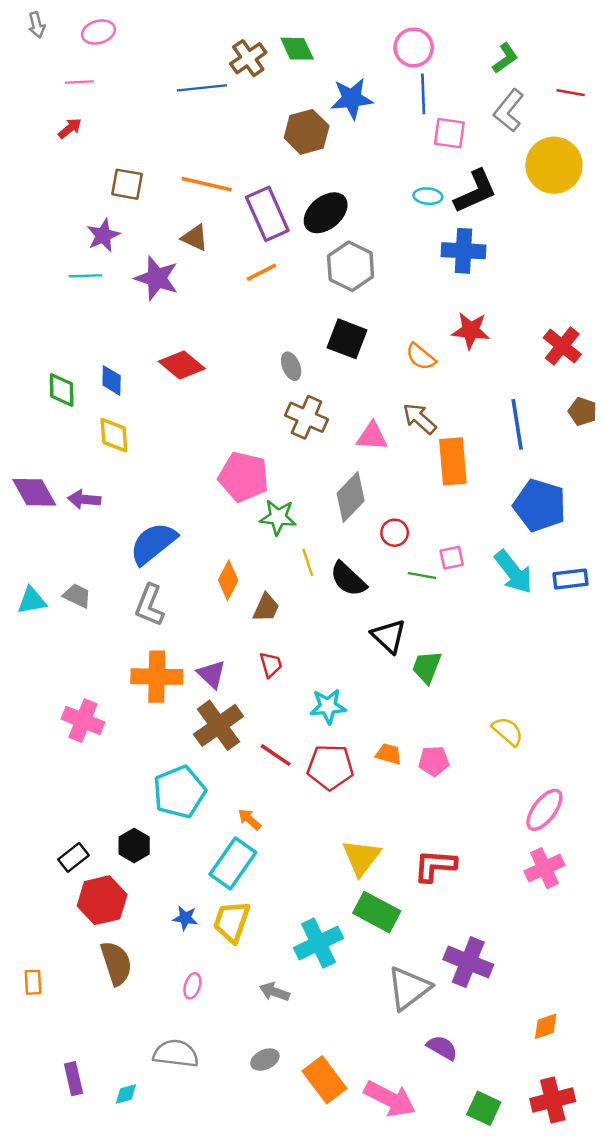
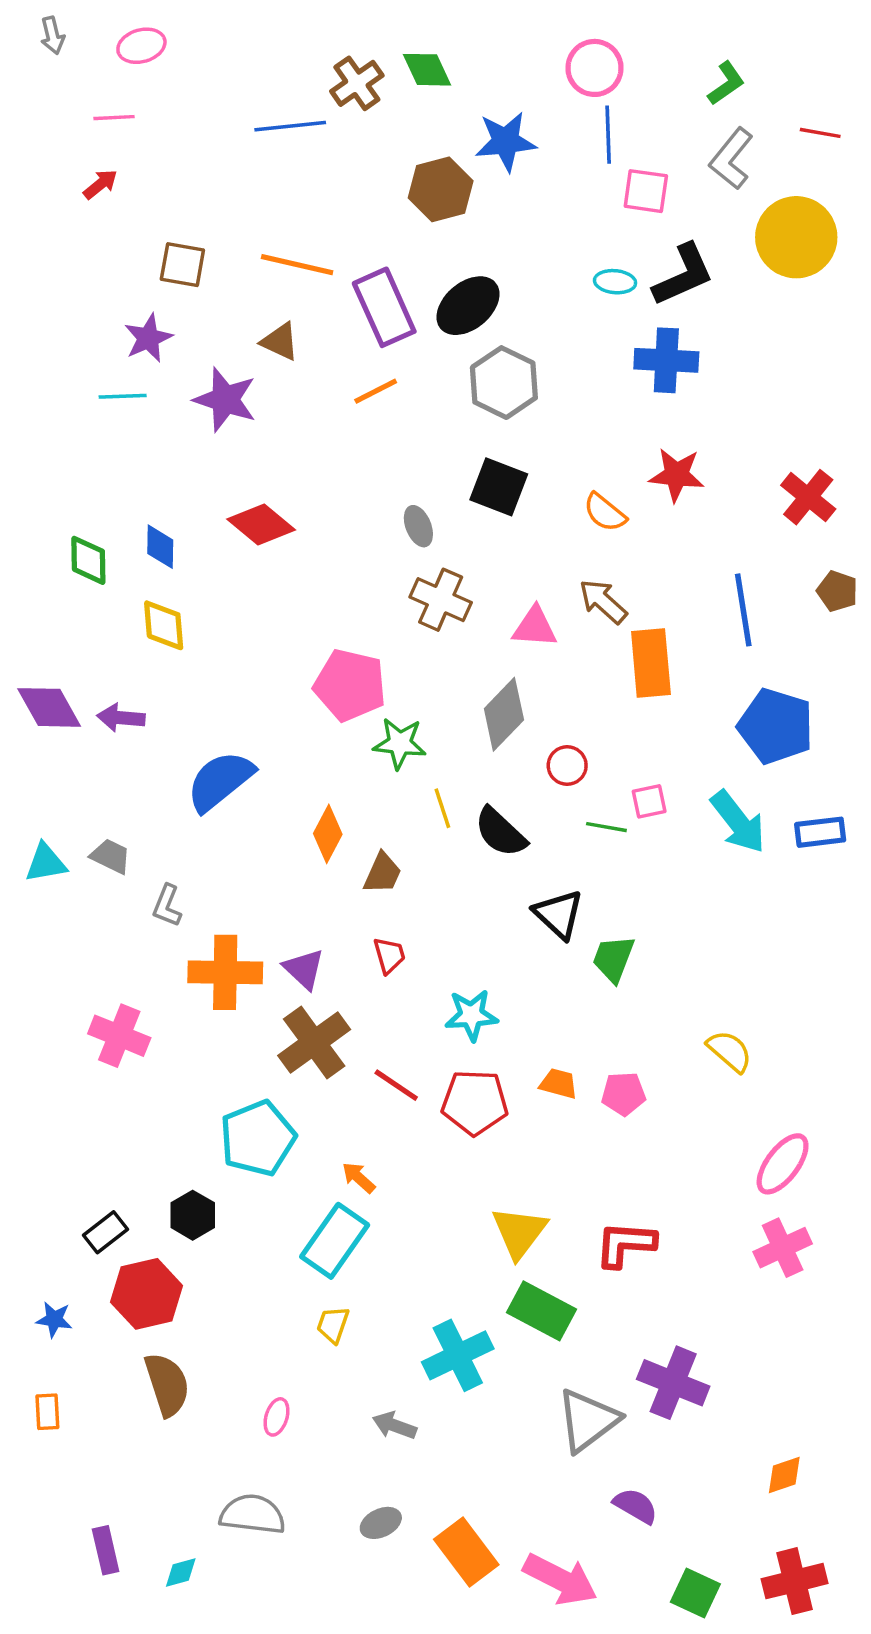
gray L-shape: (150, 605) -> (167, 906), moved, size x0.7
blue star: (185, 918) -> (54, 1319), moved
yellow trapezoid: (232, 922) -> (333, 1325), size x0.6

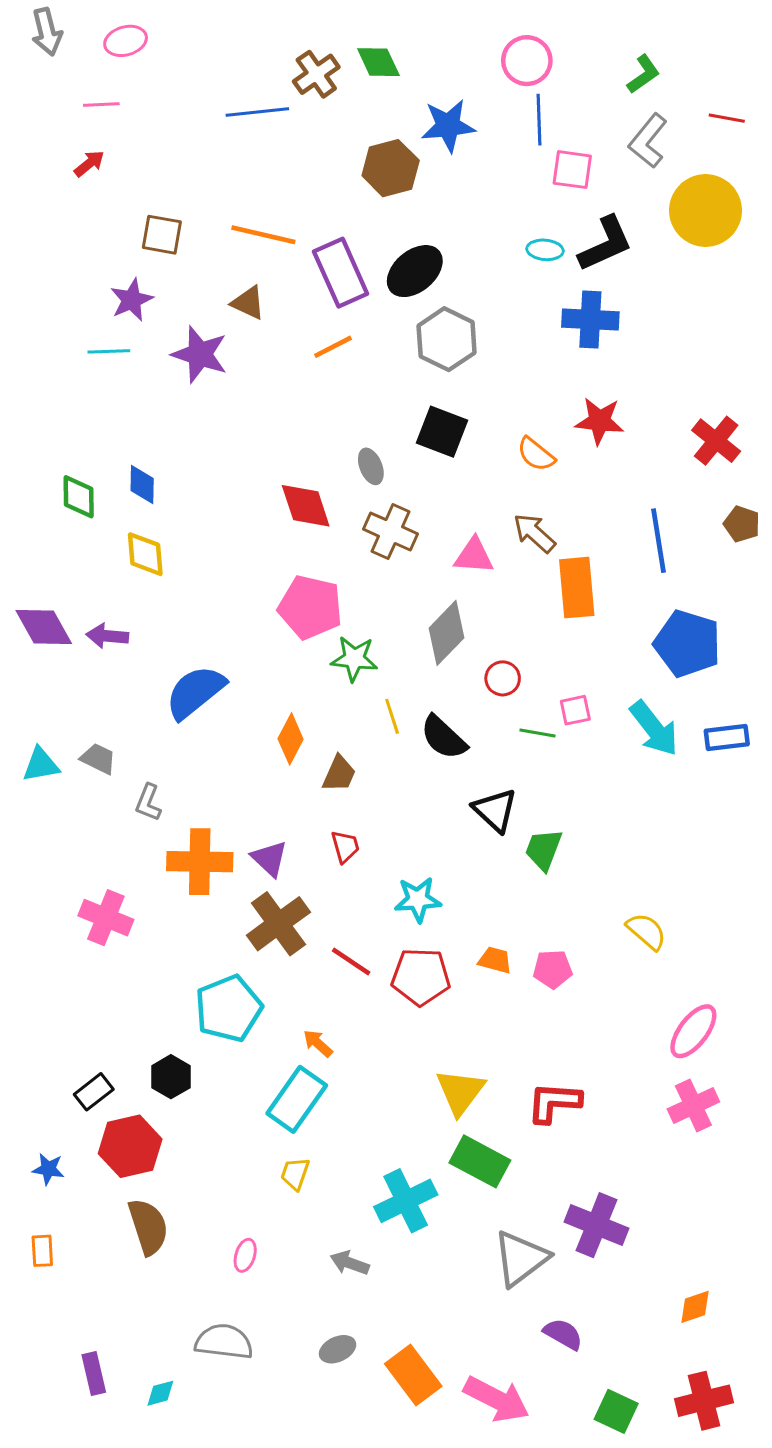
gray arrow: (53, 35) -> (47, 32), size x1.4
red diamond: (261, 524) -> (306, 506), moved, turned 32

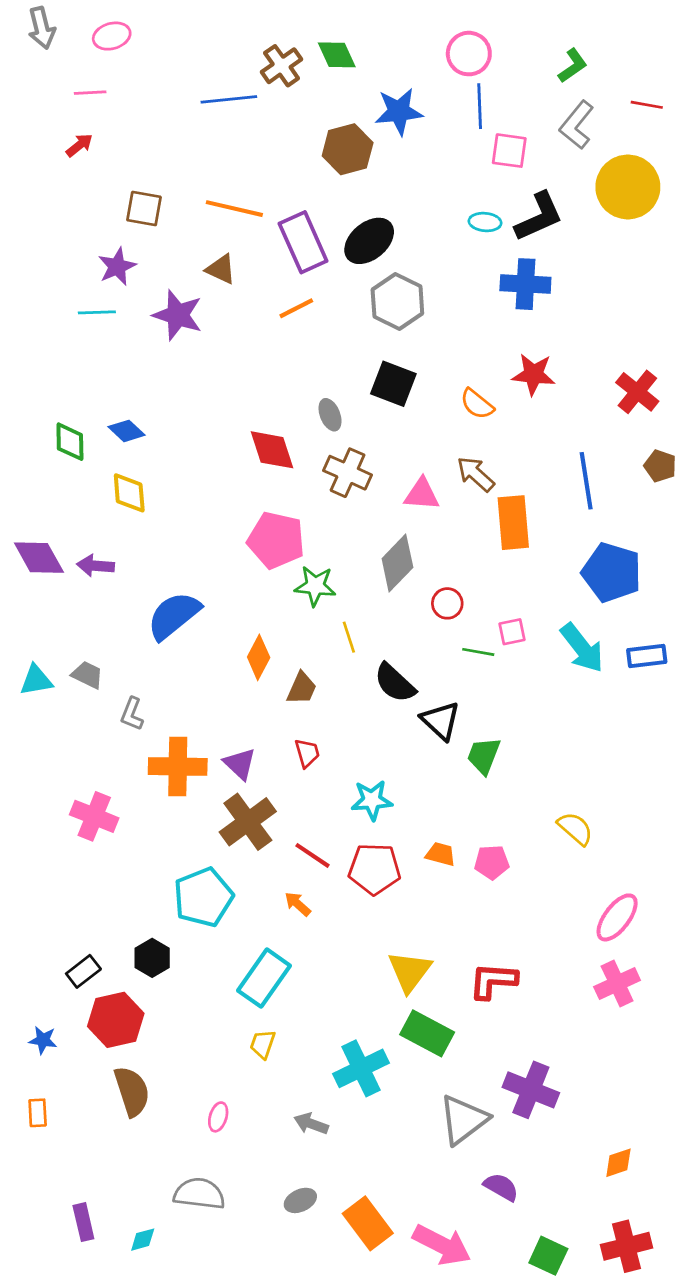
blue diamond: (142, 485) -> (127, 431), turned -48
black semicircle: (444, 737) -> (395, 683), moved
orange arrow: (318, 1043) -> (298, 904), moved

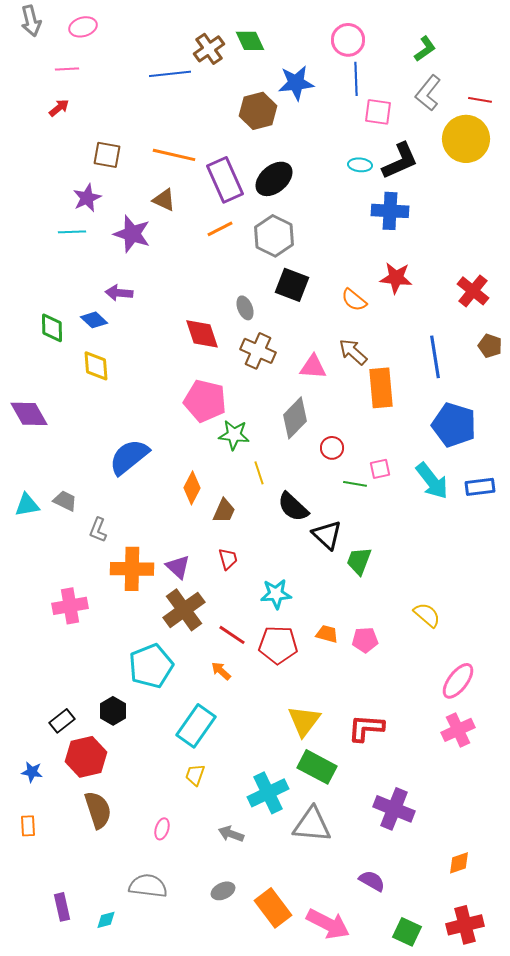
red line: (647, 105) -> (480, 100), moved
gray hexagon: (397, 302) -> (274, 236), moved
purple arrow: (96, 566) -> (119, 293), moved
pink cross: (94, 816) -> (70, 606), turned -32
gray triangle: (463, 1120) -> (312, 825), moved, turned 42

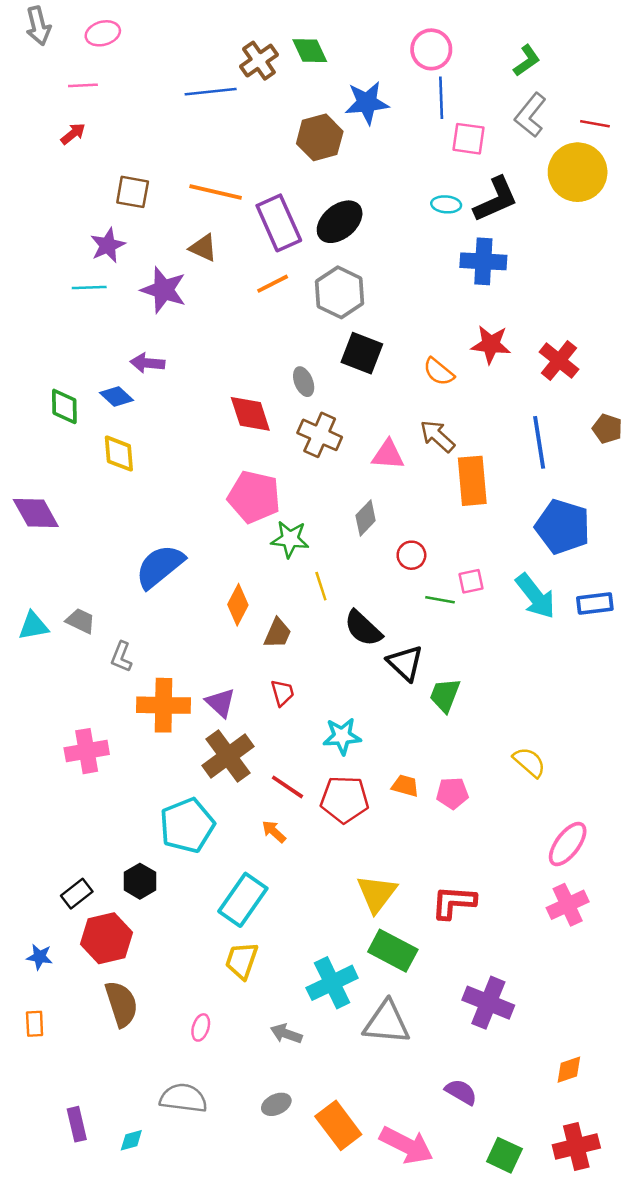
red cross: (473, 291) -> (559, 361), moved
gray diamond: (295, 418) -> (366, 518), size x0.7
yellow trapezoid: (195, 775) -> (242, 961), size x1.4

